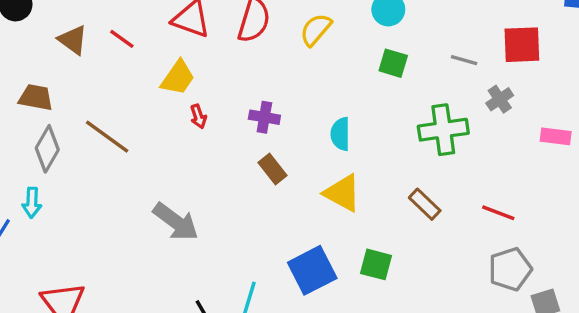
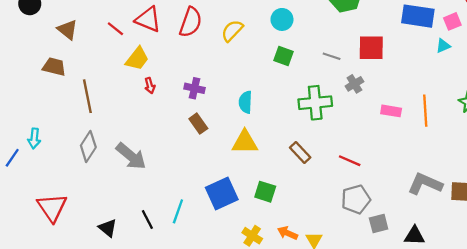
red line: (122, 39) -> (115, 29), moved
brown trapezoid: (36, 97) -> (54, 67), moved
brown line: (107, 137) -> (87, 96), turned 40
gray diamond: (47, 149) -> (88, 146), moved
yellow triangle: (342, 193) -> (245, 142), turned -32

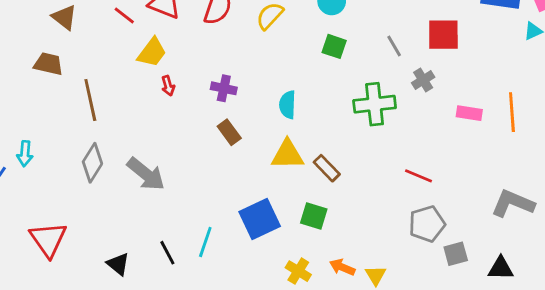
gray line: (332, 56) -> (394, 46), turned 42
brown rectangle: (300, 152) -> (327, 168), moved

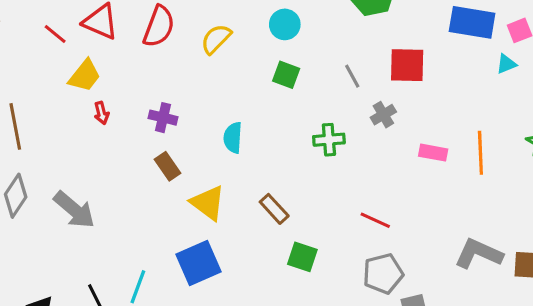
green cross: (375, 104) -> (329, 140), size x0.7
yellow triangle: (287, 155) -> (208, 203), moved, turned 36
green square: (314, 216) -> (302, 257), moved

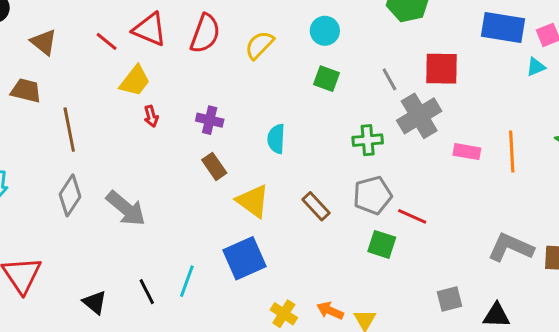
gray cross: (383, 115) -> (419, 116), size x1.8
green square: (302, 257) -> (382, 244), moved
gray pentagon: (383, 274) -> (373, 195), moved

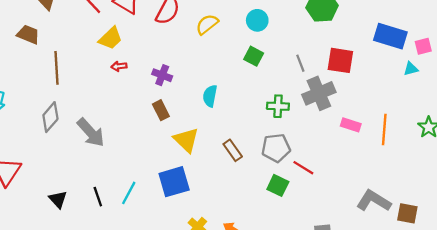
red arrow: (151, 116) -> (119, 66), turned 91

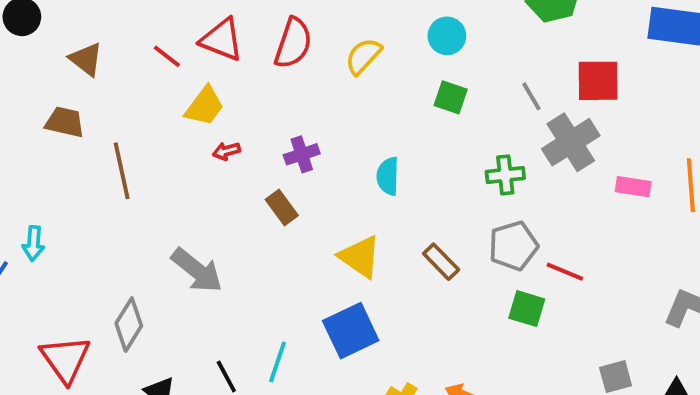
purple cross: (162, 75) -> (302, 154), turned -30
brown rectangle: (161, 110) -> (282, 208), moved
gray diamond: (50, 117) -> (129, 325), moved

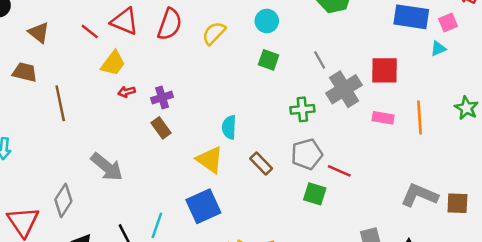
red square: (598, 81) -> (385, 70), moved
purple cross: (302, 154) -> (162, 97), moved
cyan semicircle: (388, 176) -> (229, 127), moved

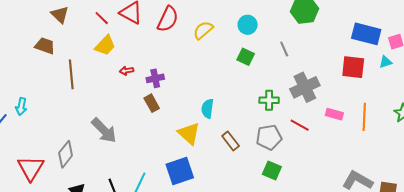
gray line: (320, 60) -> (284, 49), moved
yellow trapezoid: (113, 63) -> (105, 45), moved
red square: (385, 70) -> (353, 67), moved
red line: (339, 171) -> (300, 125), moved

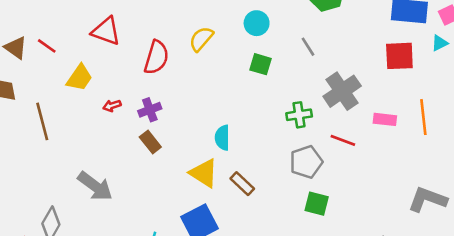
red line: (102, 18) -> (47, 46), moved
red semicircle: (168, 19) -> (156, 57), moved
brown rectangle: (231, 141) -> (242, 184), moved

